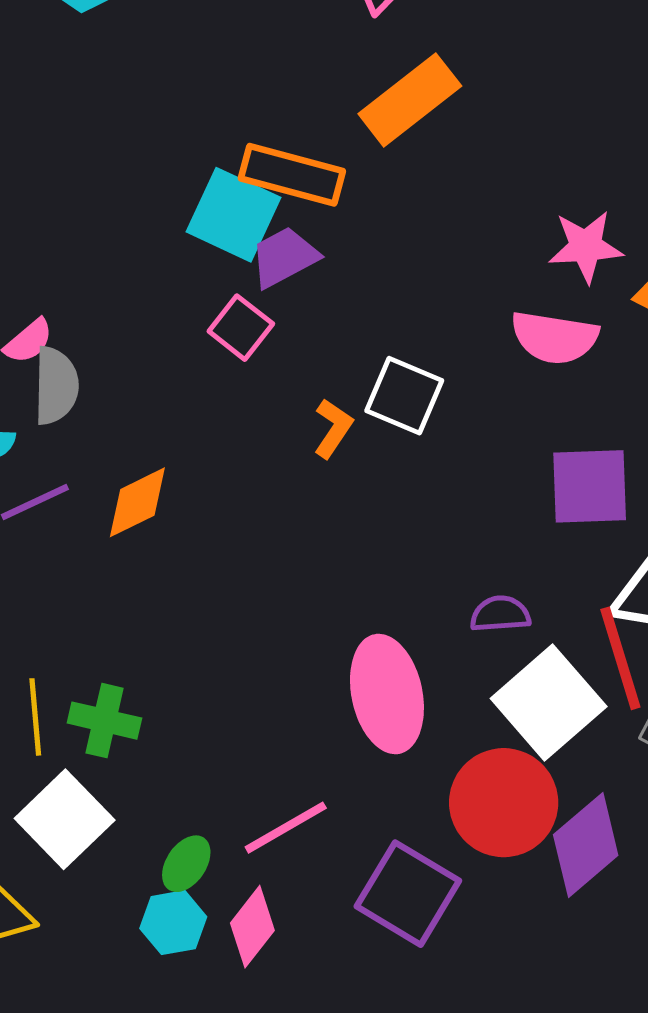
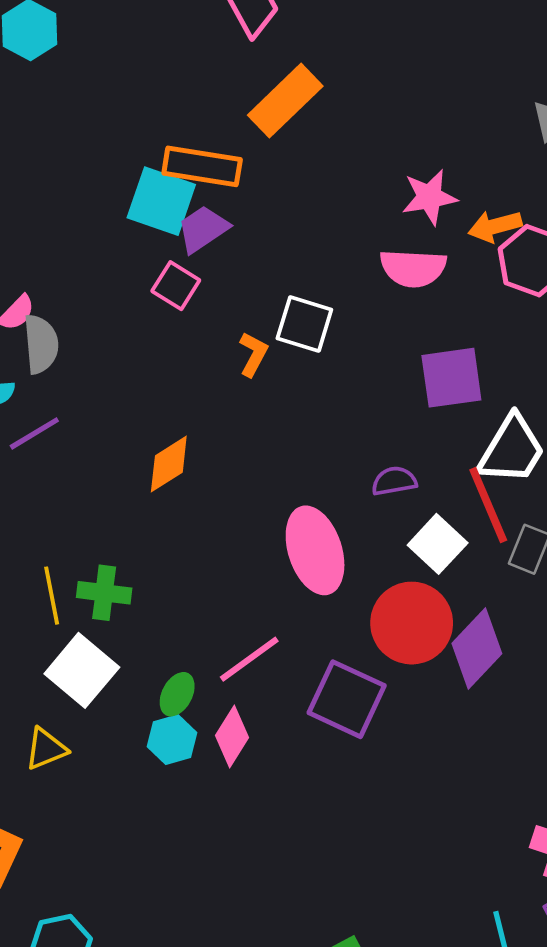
orange diamond: (137, 502) -> (169, 464), moved
white square: (549, 702) -> (438, 544), size x0.7

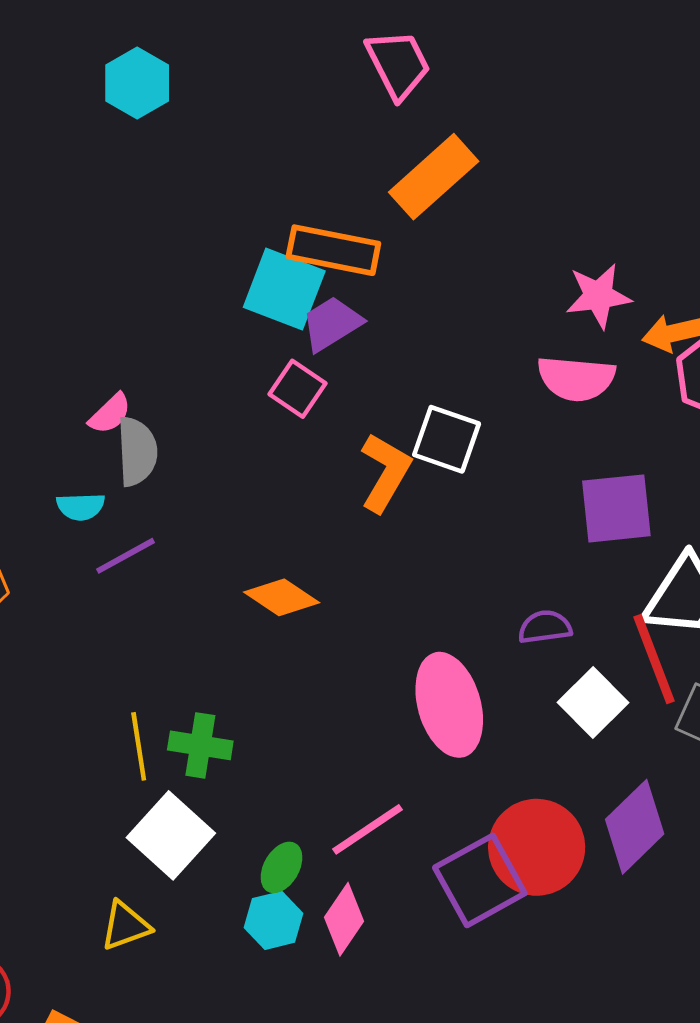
orange L-shape: (253, 354) -> (385, 472), size x1.5
orange diamond: (169, 464) -> (282, 597), turned 64
red circle: (412, 623) -> (537, 847), moved
purple square: (347, 699) -> (480, 880), turned 34

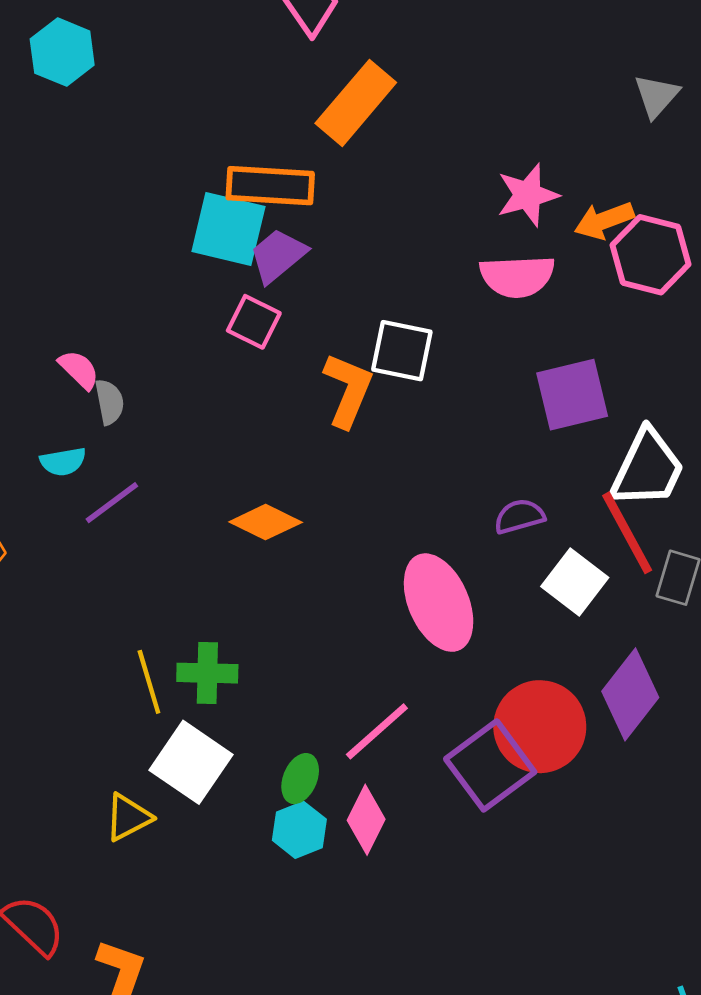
pink semicircle: (110, 414) -> (79, 370), turned -84
gray semicircle: (137, 451) -> (109, 402), size x0.7
yellow triangle: (125, 926) -> (128, 817), moved

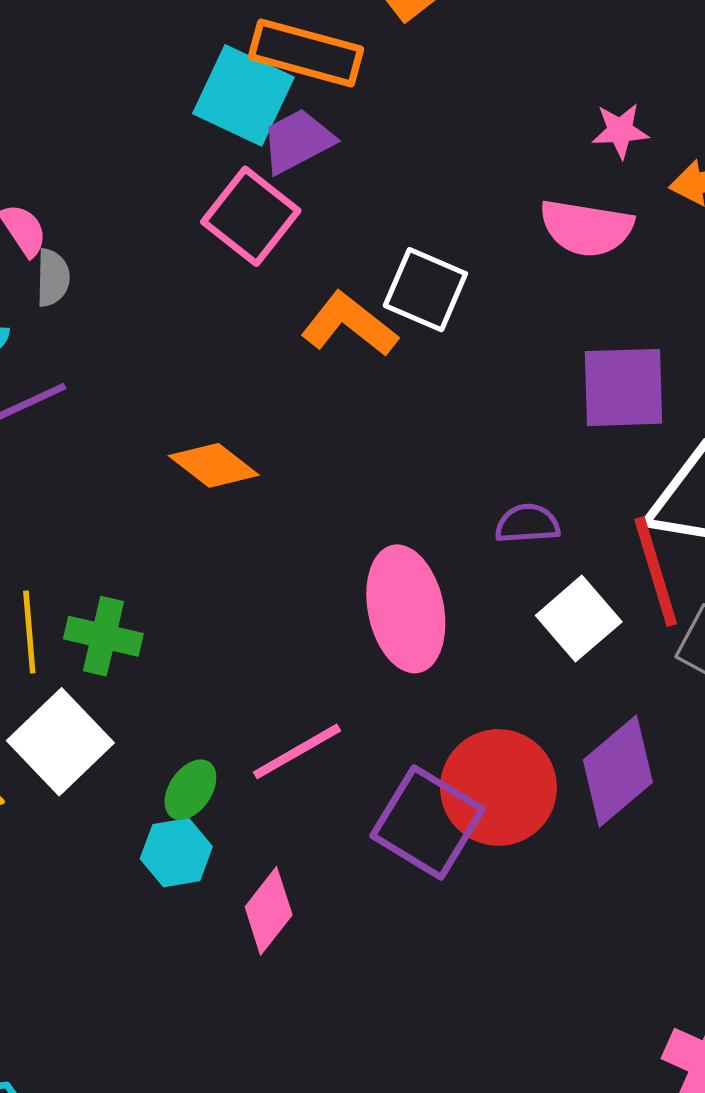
pink star: (528, 195) -> (620, 131), size x0.7
pink square: (254, 322) -> (251, 216), size x1.4
orange L-shape: (348, 390) -> (349, 324), turned -86
purple square: (490, 765) -> (428, 822), turned -34
pink diamond: (366, 820) -> (269, 911), moved

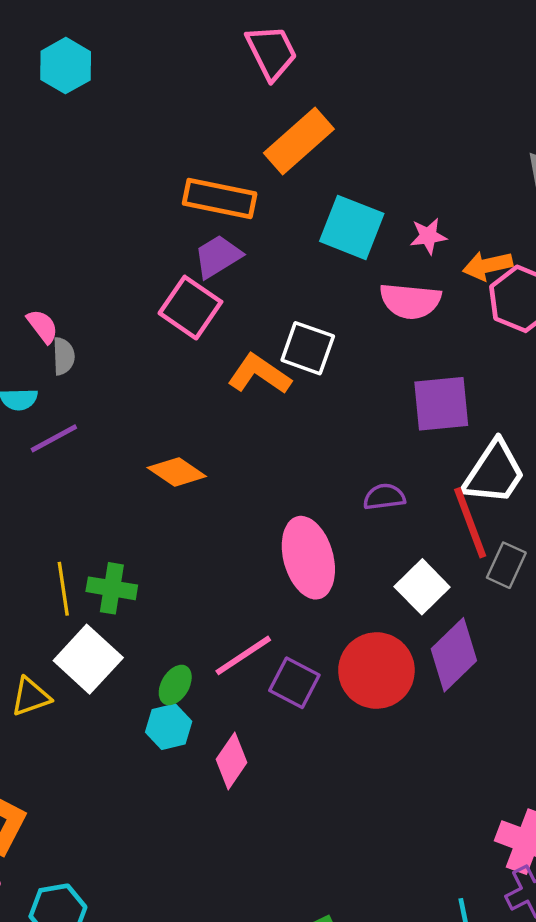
cyan square: (243, 95) -> (352, 227), moved
white square: (579, 619) -> (422, 587), moved
purple square: (428, 822) -> (294, 683), moved, size x0.7

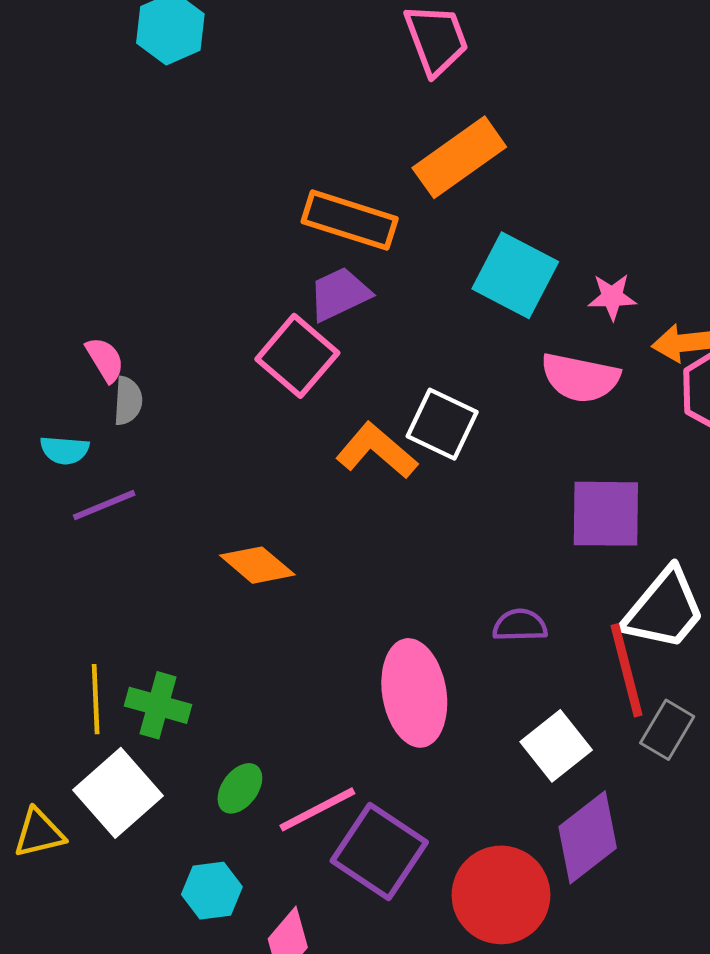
red circle: (376, 671) -> (501, 895), moved
purple square: (294, 683) -> (379, 852), size x1.4
green ellipse: (175, 685) -> (240, 788), moved

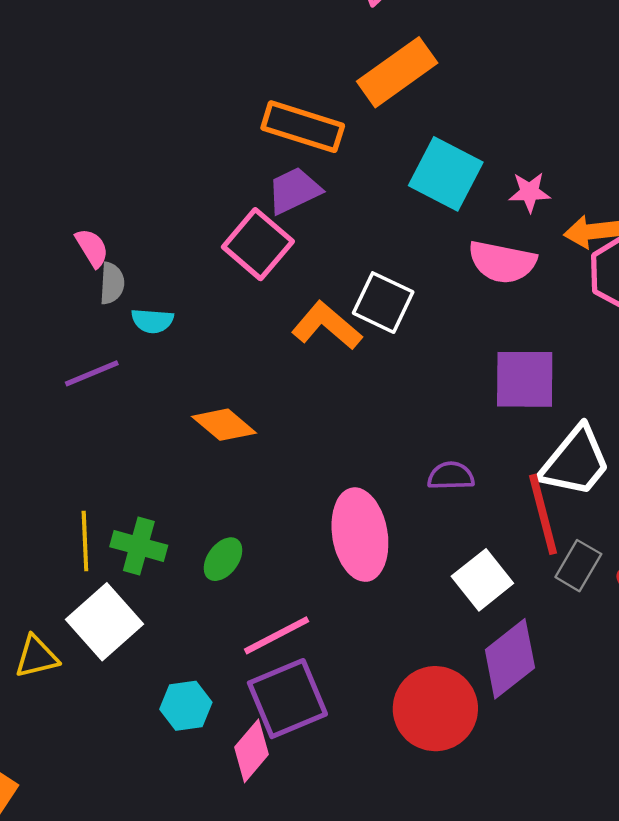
cyan semicircle: (65, 450) -> (152, 321), moved
green ellipse: (240, 788) -> (223, 559), moved
purple square: (379, 852) -> (287, 699), moved, turned 34

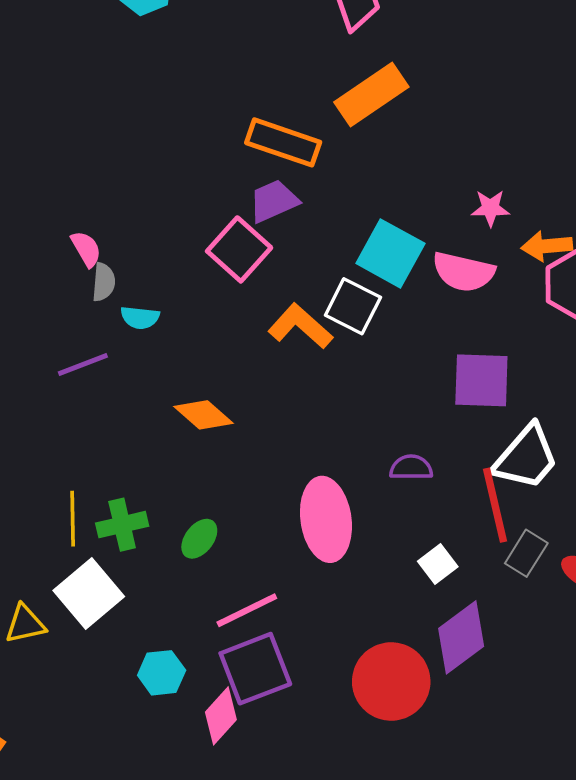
cyan square: (446, 174) -> (390, 253), moved
green cross: (139, 546) -> (122, 525), turned -30
white square: (482, 580) -> (438, 564), size x0.7

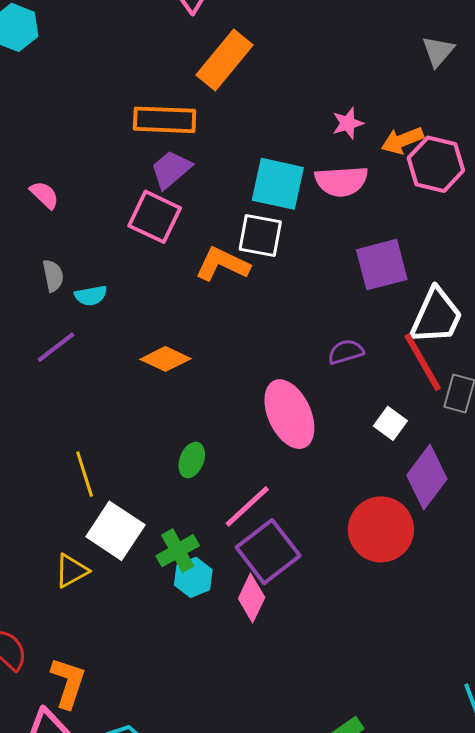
pink semicircle: (86, 249) -> (44, 195), moved
green cross: (122, 525) -> (178, 551), moved

